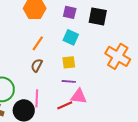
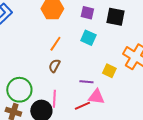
yellow square: (69, 62) -> (109, 71), moved, turned 32

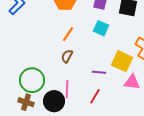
yellow square: (109, 71) -> (122, 61), size x1.5
pink triangle: (96, 97) -> (132, 82), moved
red line: (82, 106) -> (95, 96), turned -35

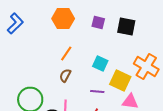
cyan square: (101, 28) -> (100, 64), moved

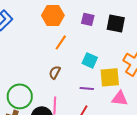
orange line: (66, 54) -> (61, 42), moved
yellow square: (120, 80) -> (110, 77), turned -30

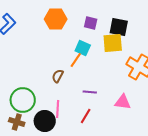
orange line: (61, 42) -> (76, 60), moved
cyan square: (90, 60) -> (83, 48), moved
yellow square: (110, 77) -> (113, 43), moved

